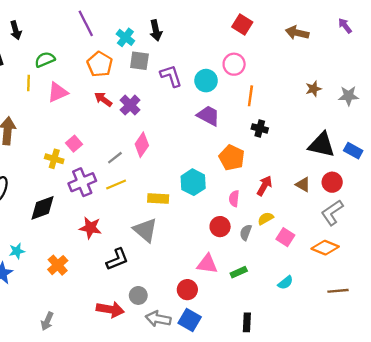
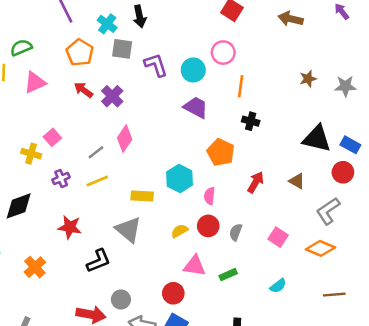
purple cross: (82, 182) -> (61, 179), size x0.6
red circle: (332, 182) -> (343, 172), moved
pink semicircle: (234, 199) -> (209, 196), moved
yellow semicircle: (266, 218) -> (180, 231), moved

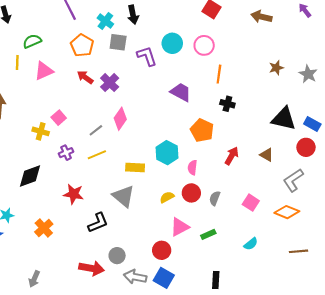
cyan circle: (193, 70) -> (172, 43), moved
gray star: (345, 86) -> (308, 74), turned 30
pink triangle: (195, 266) -> (180, 227), turned -36

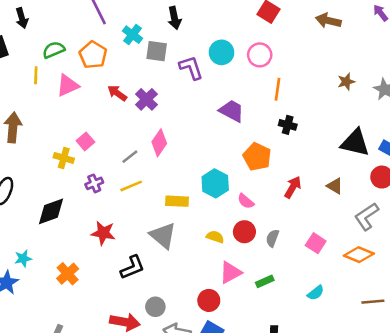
cyan cross: (105, 21) -> (132, 35), moved
orange pentagon: (82, 45) -> (93, 55), moved
pink semicircle: (192, 167) -> (246, 201), turned -56
yellow semicircle: (167, 197) -> (215, 237), turned 48

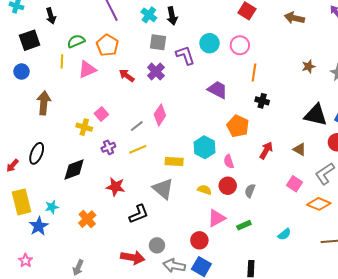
cyan cross: (132, 35) -> (149, 15), moved
purple cross: (146, 99) -> (156, 72), moved
pink semicircle: (246, 201) -> (229, 161), turned 32
pink square: (316, 243) -> (294, 184), moved

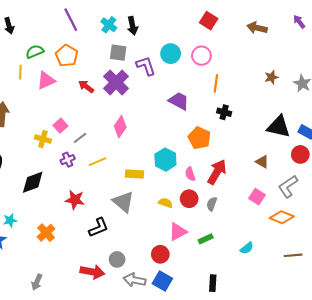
purple cross: (156, 72) -> (116, 82), size x1.4
gray line: (137, 126) -> (80, 138), moved
red arrow: (266, 150) -> (217, 172), moved, size x1.4

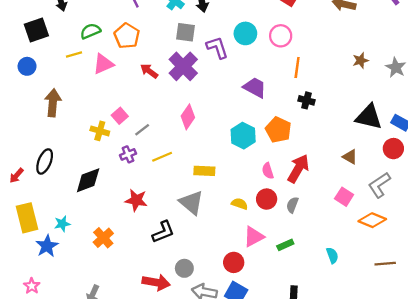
yellow line: (20, 72) -> (74, 55), turned 72
cyan hexagon: (165, 160) -> (243, 136), moved
cyan semicircle: (247, 248) -> (332, 255), turned -72

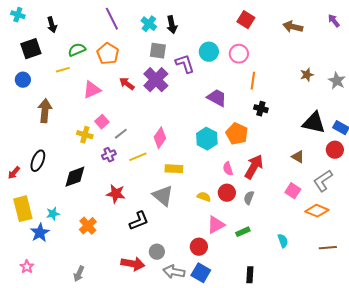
pink triangle: (103, 64) -> (92, 90), moved
pink diamond: (188, 117) -> (160, 138), moved

